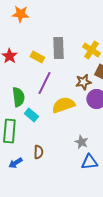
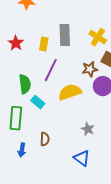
yellow rectangle: (37, 57) -> (44, 44), turned 72
blue triangle: (89, 162) -> (82, 158), moved, turned 42
blue arrow: (15, 163) -> (22, 150), turned -48

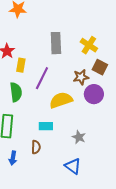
yellow rectangle: (44, 44) -> (21, 65), moved
cyan rectangle: (38, 102) -> (46, 126), moved, turned -40

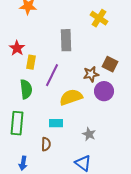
yellow cross: (89, 45) -> (99, 18), moved
blue arrow: (13, 158) -> (23, 163), moved

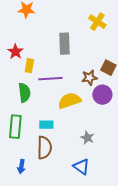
purple line: (52, 75) -> (50, 79), turned 60
cyan rectangle: (56, 123) -> (46, 125), moved
brown semicircle: (46, 144) -> (44, 148), size x1.6

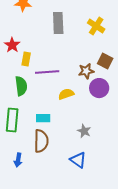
yellow cross: (97, 22) -> (96, 26), moved
gray rectangle: (64, 44) -> (58, 23), moved
yellow semicircle: (69, 101) -> (66, 94), size x0.7

